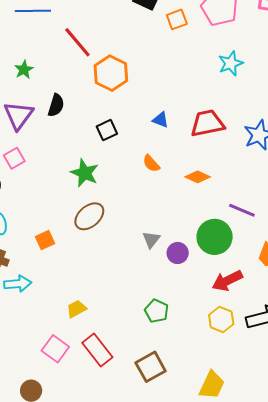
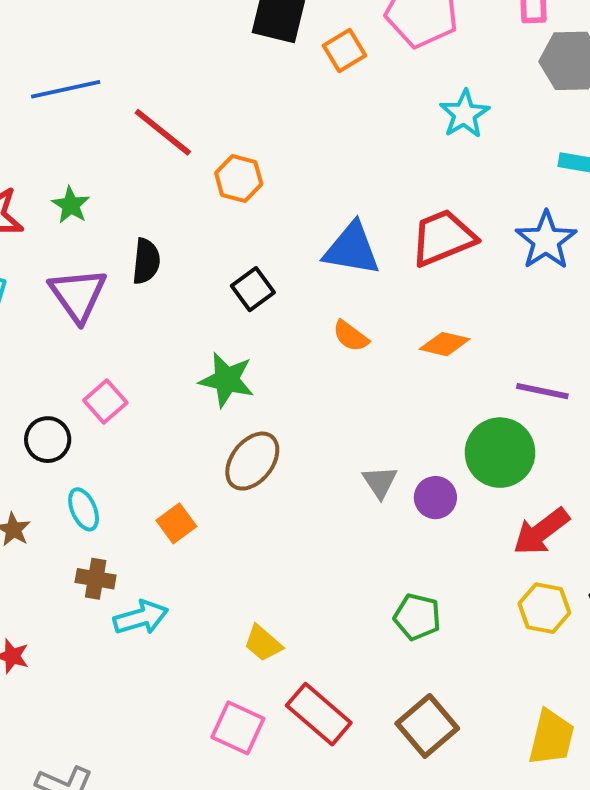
orange hexagon: (111, 73) -> (239, 179), size x0.7
blue triangle: (161, 120) -> (352, 249), size x1.8
pink square: (14, 158) -> (105, 401), moved
yellow trapezoid: (76, 309) -> (263, 643), turned -100

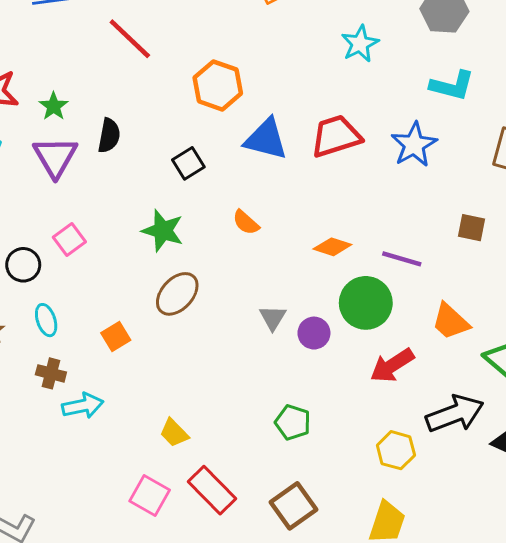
orange hexagon: (239, 179) -> (218, 85), moved, size x1.4
green star: (71, 205) -> (54, 106), moved
orange semicircle: (351, 336) -> (246, 222), moved
orange diamond: (445, 344) -> (332, 247), moved
yellow hexagon: (544, 608) -> (396, 450), moved

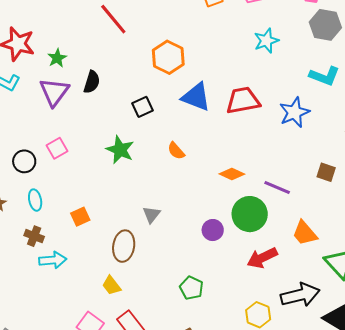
brown ellipse: (177, 294) -> (124, 246), moved, turned -40
gray triangle: (273, 318) -> (151, 215), moved

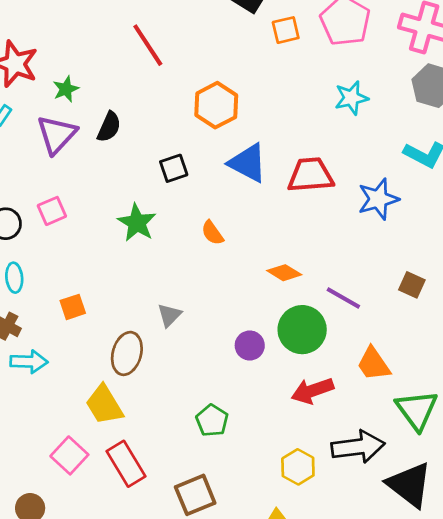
yellow trapezoid: (111, 285) -> (104, 405), size x1.5

